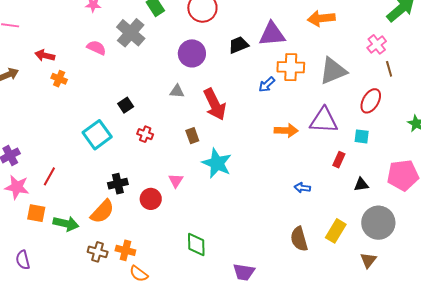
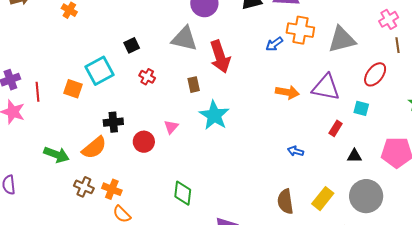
gray triangle: (177, 91) -> (184, 39), size x1.8
red line: (49, 176) -> (38, 92), moved, turned -42
orange square: (36, 213) -> (73, 89), moved

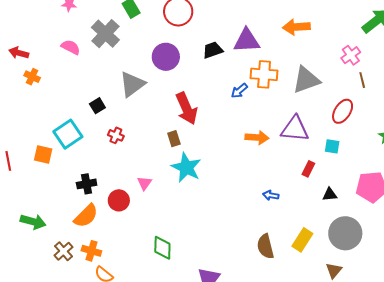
gray triangle: (184, 39) -> (132, 84), moved, turned -44
brown rectangle: (194, 85) -> (174, 139), moved
orange semicircle: (94, 148) -> (86, 216), moved
brown cross: (84, 187) -> (63, 251), turned 30

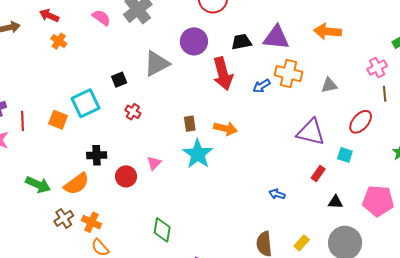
gray triangle: (306, 80) -> (329, 85), size x0.6
red arrow: (187, 108) -> (223, 74), moved
orange arrow: (257, 137) -> (225, 128), moved
orange semicircle: (86, 216) -> (77, 184), moved
yellow rectangle: (302, 240) -> (302, 243), size x0.7

